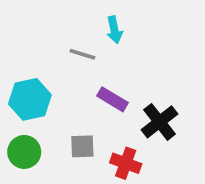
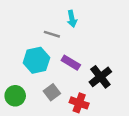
cyan hexagon: (30, 99) -> (36, 60), moved
gray square: (82, 146) -> (52, 92), turned -35

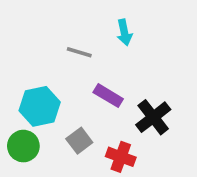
cyan arrow: (72, 19) -> (124, 32), moved
cyan hexagon: (36, 60) -> (40, 106), moved

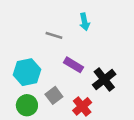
green circle: (23, 146) -> (27, 105), moved
red cross: (121, 157) -> (82, 106), turned 30

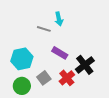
cyan arrow: (85, 22) -> (59, 19), moved
red cross: (82, 106) -> (67, 78), moved

